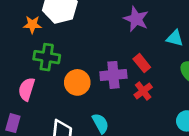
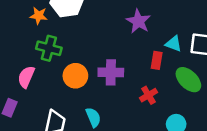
red rectangle: (142, 63) -> (157, 60), moved, turned 42
red cross: (143, 91) -> (148, 95), moved

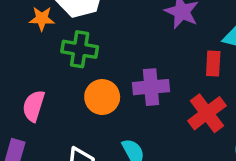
green cross: (49, 48) -> (80, 49), moved
red cross: (148, 95) -> (207, 113), size x1.5

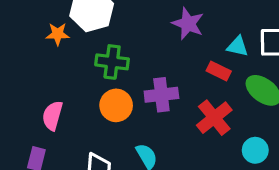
green cross: (80, 49) -> (112, 62), moved
red rectangle: (213, 63) -> (219, 71), turned -65

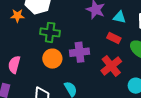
cyan triangle: (238, 46) -> (119, 17), moved

